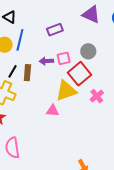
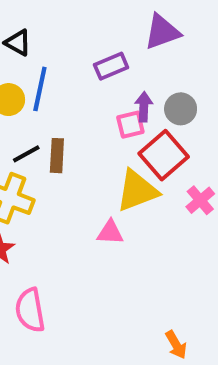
purple triangle: (91, 14) -> (162, 32), moved, turned -42
purple arrow: (46, 61) -> (144, 107), moved, turned 96
black line: (12, 71) -> (26, 154), turned 32

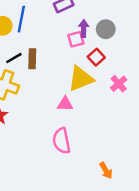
red square: (164, 155) -> (96, 57), size x0.6
pink semicircle: (30, 310) -> (61, 141), moved

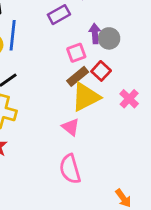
purple arrow: (84, 28) -> (95, 34), moved
brown rectangle: (32, 59) -> (78, 76), moved, turned 54
pink triangle: (65, 104) -> (71, 127), turned 42

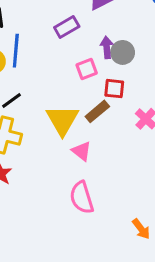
red square: (101, 71) -> (114, 89), turned -36
brown rectangle: (78, 76) -> (97, 111), moved
yellow triangle: (86, 97) -> (62, 120), moved, turned -32

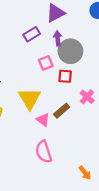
purple arrow: (107, 47) -> (58, 38), moved
gray circle: (123, 52) -> (70, 51), size x1.5
brown rectangle: (97, 111) -> (62, 111), moved

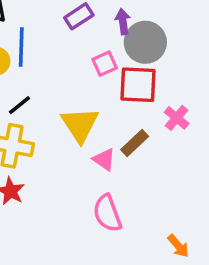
red square: (65, 76) -> (138, 85), size x1.6

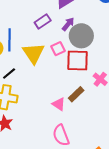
purple arrow: (123, 22) -> (68, 24), turned 48
yellow triangle: (80, 125) -> (33, 53), moved

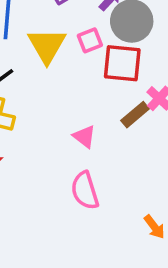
brown rectangle: (76, 94) -> (135, 115), moved

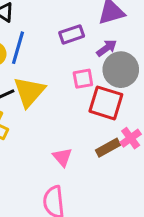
yellow triangle: (47, 45) -> (29, 92), moved

